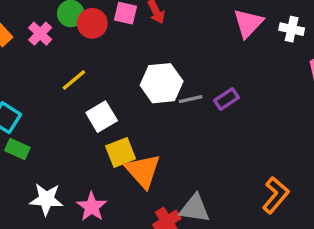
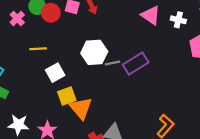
pink triangle: (248, 23) -> (151, 15), turned -40
yellow line: (74, 80) -> (38, 49), turned 35
purple rectangle: (227, 99) -> (136, 64), size x1.6

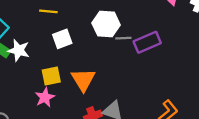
yellow square: (67, 96) -> (51, 76), moved
white star: (18, 125) -> (19, 50), moved

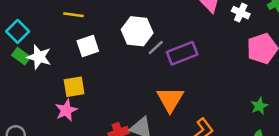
gray line: (123, 38) -> (156, 48), turned -42
orange triangle: (83, 80) -> (170, 99), moved

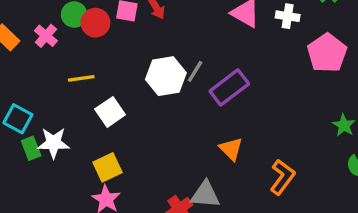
gray line: (156, 48) -> (195, 71), moved
green rectangle: (21, 56) -> (31, 148), turned 48
orange triangle: (170, 99) -> (231, 149), size x0.7

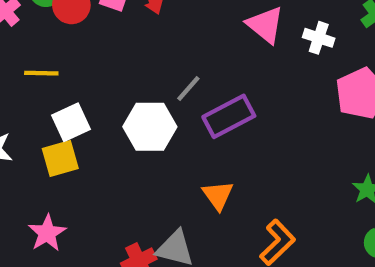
white hexagon: (166, 76) -> (150, 127), moved
yellow square: (107, 167) -> (60, 158), moved

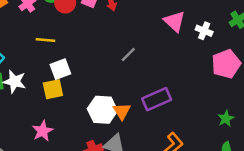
purple rectangle: (229, 116) -> (157, 99), moved
white hexagon: (150, 127) -> (102, 110), moved
orange triangle: (218, 195) -> (122, 111), moved

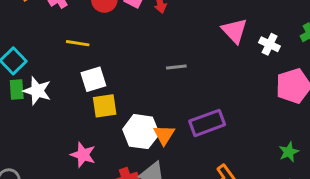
gray line: (128, 54) -> (176, 67), turned 35
yellow square: (53, 89) -> (105, 106), moved
pink star: (43, 131) -> (83, 155), moved, turned -30

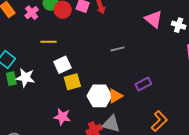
purple rectangle: (207, 123) -> (143, 84), size x0.7
orange triangle: (164, 135) -> (115, 96), turned 35

